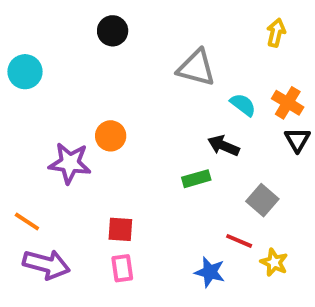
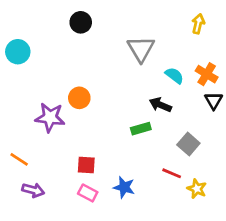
gray triangle: (196, 68) -> (141, 49), turned 44
purple arrow: (46, 264) -> (33, 190), size x0.7
pink rectangle: (122, 268) -> (88, 193), turned -54
blue star: (210, 272) -> (124, 187), moved

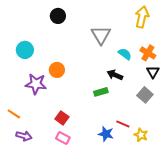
yellow arrow: (198, 24) -> (142, 17), size x1.5
cyan circle: (18, 52) -> (25, 50), moved
gray square: (188, 144) -> (145, 95), moved
red square: (86, 165) -> (62, 118), turned 32
blue star: (124, 187) -> (106, 134), moved

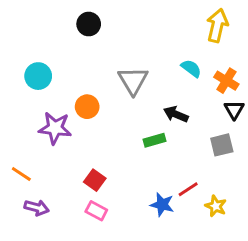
gray triangle: (101, 35) -> (133, 81), moved
cyan semicircle: (125, 54) -> (191, 68), moved
gray square: (145, 95) -> (222, 145), turned 35
red line: (123, 124) -> (188, 189), turned -56

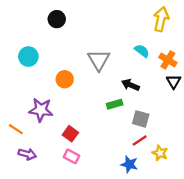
black circle: (89, 24) -> (57, 19), moved
purple star: (55, 128) -> (41, 110), moved
gray square: (222, 145) -> (141, 119), moved, turned 30
blue star: (162, 205) -> (129, 164), moved

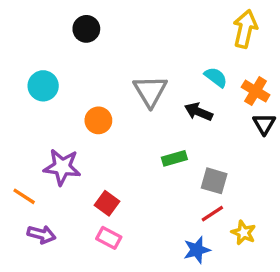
black arrow: (130, 85) -> (199, 112), moved
blue star: (129, 164) -> (197, 250), turned -30

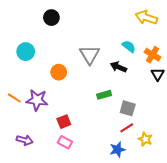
yellow arrow: (245, 29) -> (146, 18), turned -85
orange line: (24, 196) -> (14, 98), moved
red square: (107, 203) -> (64, 122), turned 32

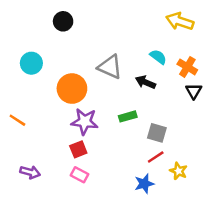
gray triangle: (90, 55) -> (110, 67), turned -35
orange circle: (59, 72) -> (72, 89), size x1.5
purple star: (37, 100) -> (85, 121), moved

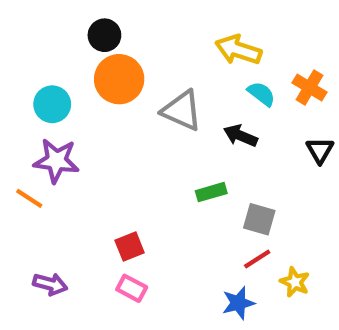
yellow arrow: (180, 21) -> (238, 50), moved
orange cross: (187, 67) -> (309, 88), moved
orange circle: (72, 89) -> (119, 79), moved
purple star: (85, 121) -> (56, 161), moved

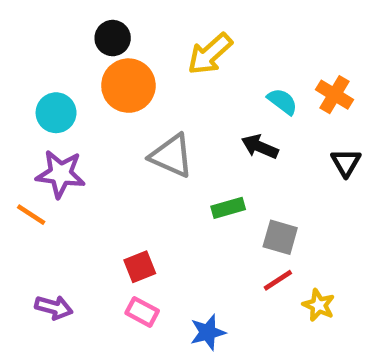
yellow arrow: (238, 50) -> (210, 54), moved, turned -60
gray triangle: (182, 111) -> (171, 156), moved
blue star: (238, 303) -> (208, 332), moved

